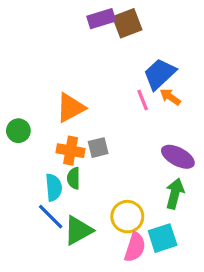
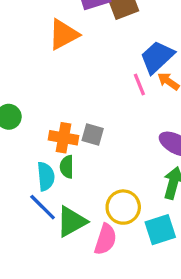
orange triangle: (71, 108) -> (64, 34), moved
gray square: (98, 148) -> (93, 134), turned 30
pink semicircle: (135, 247) -> (105, 239), moved

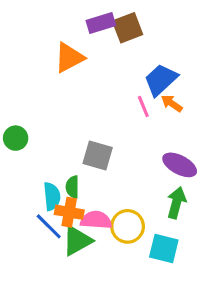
gray square: (93, 134) -> (98, 155), size x1.4
orange cross: (64, 138) -> (69, 212), moved
cyan square: (160, 230) -> (164, 248), turned 32
pink semicircle: (105, 239) -> (96, 220), moved, turned -104

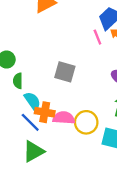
green semicircle: (72, 187) -> (18, 81), moved
cyan semicircle: (52, 196) -> (32, 101), turned -30
green triangle: (77, 241) -> (34, 151), moved

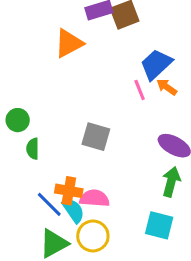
cyan semicircle: (32, 101) -> (73, 210), moved
yellow circle: (86, 122) -> (93, 236), moved

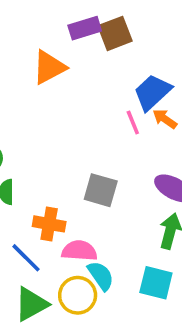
gray square: (96, 137) -> (101, 190), moved
orange cross: (69, 191) -> (49, 224), moved
cyan semicircle: (73, 210) -> (101, 276), moved

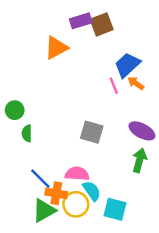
orange cross: (49, 224) -> (56, 193), moved
cyan square: (156, 283) -> (115, 209), moved

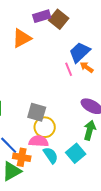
brown square: (102, 24) -> (59, 19), turned -30
gray square: (92, 132) -> (37, 112), moved
yellow circle: (76, 204) -> (45, 127), moved
cyan square: (115, 209) -> (76, 153), moved, turned 36

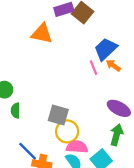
orange triangle: (22, 38) -> (42, 34), turned 40
pink semicircle: (39, 141) -> (77, 147), moved

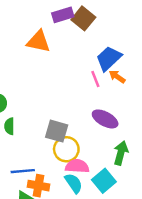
purple ellipse: (119, 108) -> (105, 119), moved
blue line: (28, 151) -> (23, 171), turned -50

